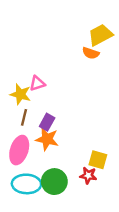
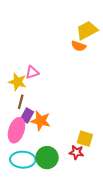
purple rectangle: (47, 122) -> (27, 115), moved

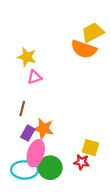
orange semicircle: (79, 46) -> (84, 49), size x1.6
yellow star: (18, 82) -> (27, 57), moved
purple rectangle: (27, 115) -> (28, 133), moved
pink ellipse: (16, 130) -> (36, 153), moved

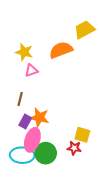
orange semicircle: (84, 49) -> (61, 50), moved, turned 140

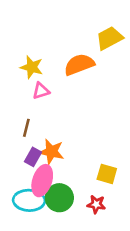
red star: (74, 148) -> (96, 204), moved

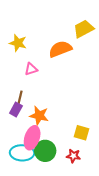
yellow star: (32, 67) -> (18, 43), moved
purple rectangle: (33, 157) -> (16, 110), moved

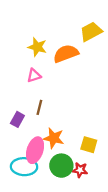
yellow star: (18, 43) -> (37, 47), moved
brown line: (20, 97) -> (39, 107), moved
orange star: (39, 116) -> (54, 138), moved
green circle: (45, 151) -> (61, 166), moved

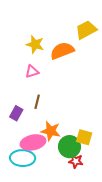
pink ellipse: (35, 150) -> (33, 142), turned 60
green circle: (61, 166) -> (69, 147), moved

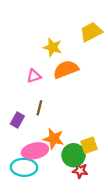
yellow star: (35, 44) -> (53, 47), moved
orange semicircle: (62, 51) -> (66, 69), moved
yellow square: (84, 137) -> (89, 145), turned -35

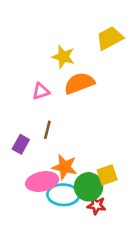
cyan ellipse: (24, 167) -> (63, 195), moved

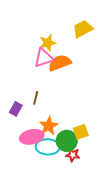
yellow star: (63, 57) -> (48, 43), turned -30
pink triangle: (41, 91) -> (44, 58), moved, size x1.5
orange star: (65, 167) -> (49, 126), turned 30

